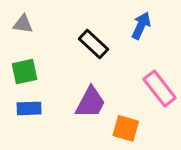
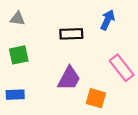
black rectangle: (94, 44) -> (71, 34), turned -45
blue rectangle: (29, 108) -> (15, 95), moved

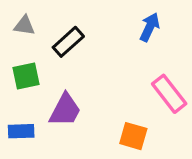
black rectangle: (71, 34) -> (68, 42), moved, turned -40
purple trapezoid: (69, 78) -> (65, 110), moved

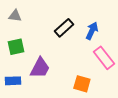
blue arrow: (150, 27) -> (92, 31), moved
black rectangle: (68, 42) -> (64, 28), moved

